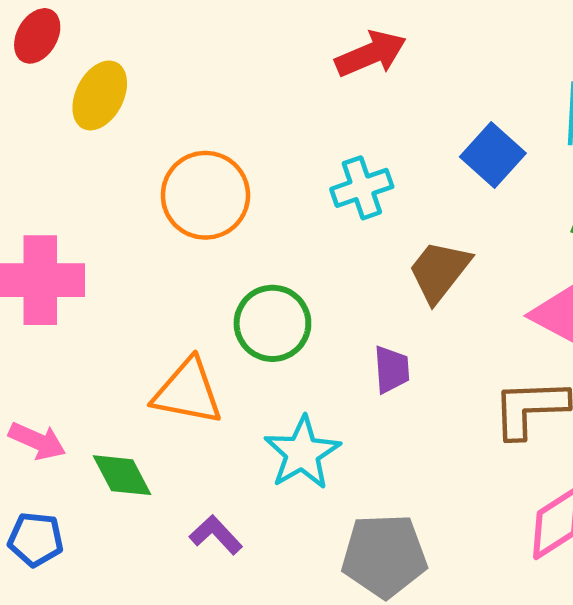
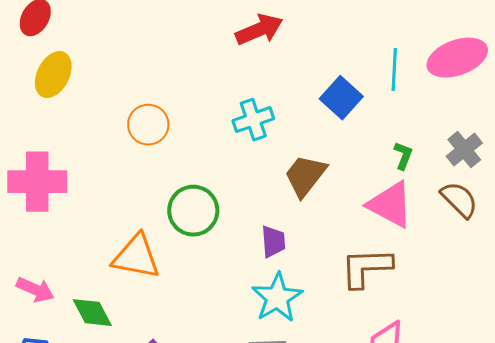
yellow ellipse: (100, 95) -> (53, 75), moved
orange circle: (205, 195) -> (148, 125), size x0.7
cyan star: (302, 453) -> (277, 298), moved

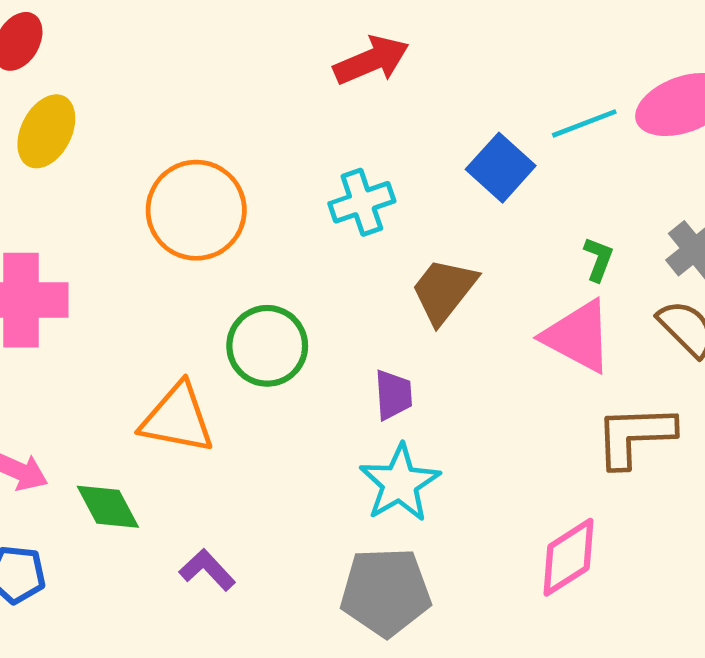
cyan line: (394, 70) -> (584, 123), turned 66
orange circle: (148, 125) -> (196, 210), size x1.5
brown L-shape: (366, 268) -> (635, 436), moved

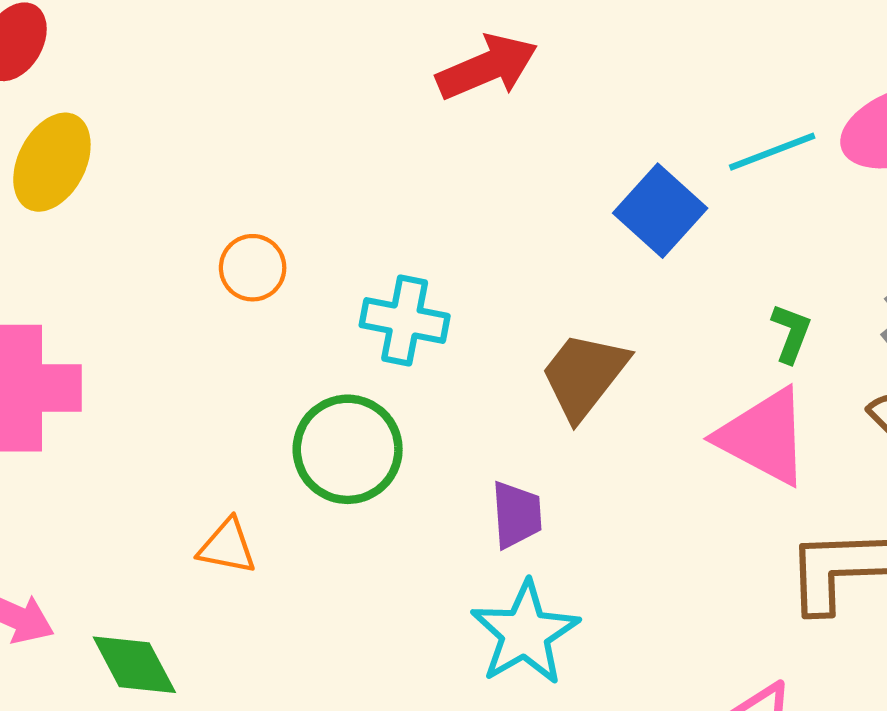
cyan cross: (362, 202) -> (405, 321), moved, turned 30
orange circle: (196, 210) -> (253, 268), size x0.5
orange triangle: (177, 418) -> (227, 546), size x0.6

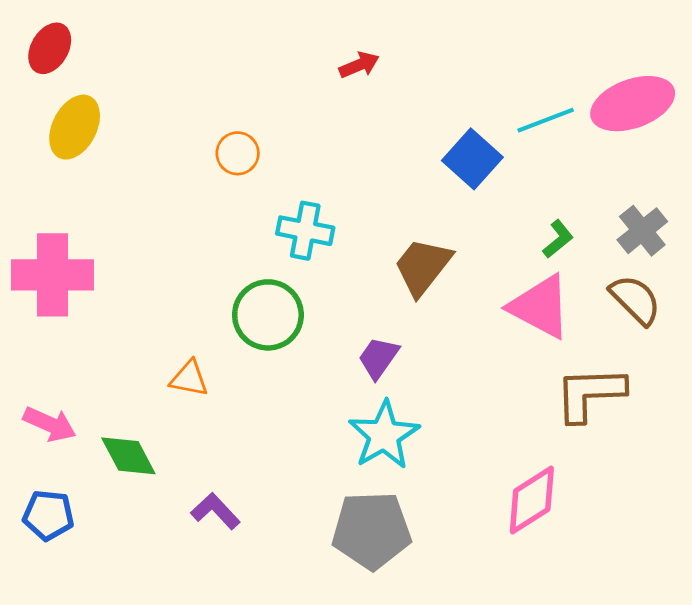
red arrow: (487, 67) -> (359, 65), size x0.6
orange circle: (253, 268) -> (238, 153), moved
green L-shape: (791, 333) -> (558, 239), turned 30
purple trapezoid: (517, 515) -> (378, 358), turned -141

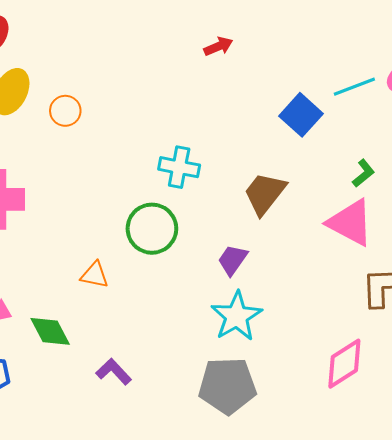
orange circle: (238, 153) -> (65, 111), moved

